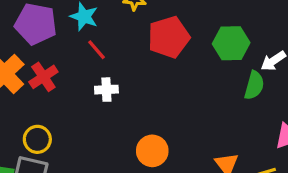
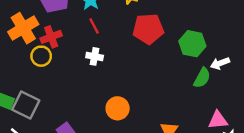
yellow circle: (37, 139) -> (41, 56), moved

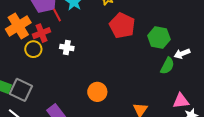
red line: (94, 26) -> (57, 15), moved
red pentagon: (148, 29) -> (122, 26), turned 30
white cross: (95, 56) -> (67, 48), moved

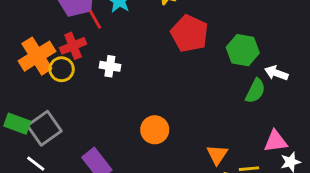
orange cross: (18, 26) -> (37, 56), moved
white arrow: (182, 54) -> (276, 73), turned 42
gray square: (21, 90) -> (44, 128), turned 30

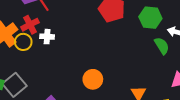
white cross: (110, 66) -> (47, 37), moved
green semicircle: (255, 91) -> (162, 46), turned -54

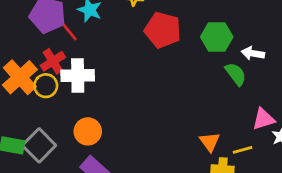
white cross: (47, 37) -> (78, 76), size x1.6
orange circle: (93, 79) -> (88, 131), moved

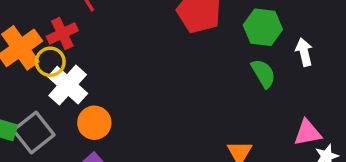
white arrow: (253, 53) -> (304, 52), turned 60
green semicircle: (236, 74) -> (263, 73), moved
white cross: (78, 76) -> (68, 85), moved, turned 36

